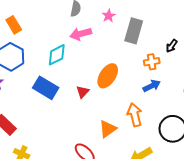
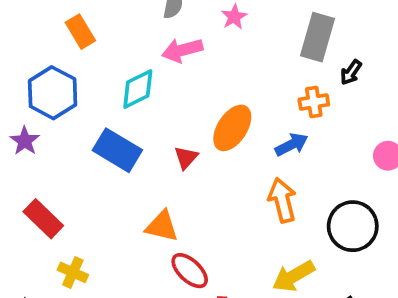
orange rectangle: (14, 25) -> (80, 32), moved
gray rectangle: (134, 31) -> (318, 37), moved
blue arrow: (152, 86) -> (292, 145), moved
orange triangle: (108, 129) -> (162, 226), moved, turned 48

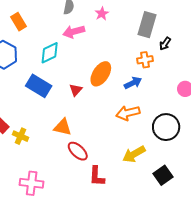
orange arrow: (282, 200) -> (128, 113), turned -90
yellow cross: (73, 272) -> (21, 136), moved

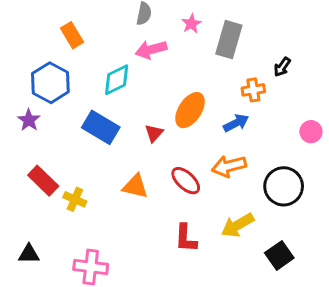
gray rectangle: (147, 25) -> (229, 40), moved
red ellipse: (78, 151) -> (186, 181), moved
red L-shape: (97, 176) -> (186, 238), moved

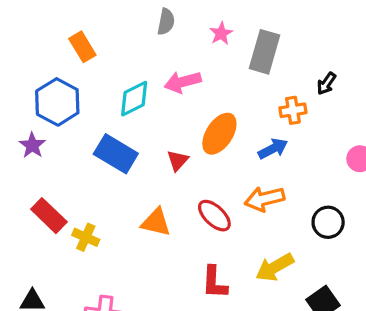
pink arrow: (151, 50) -> (183, 82), moved
black circle: (284, 186) -> (328, 222), size x0.7

